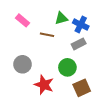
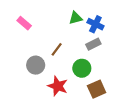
pink rectangle: (23, 20) -> (24, 23), moved
brown line: (47, 35) -> (57, 49), moved, turned -64

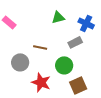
blue cross: (95, 24) -> (86, 23), moved
brown line: (57, 49) -> (40, 47), turned 64

